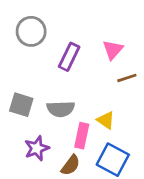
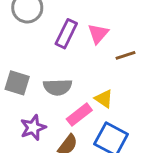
pink triangle: (113, 50) -> (98, 34), moved
pink rectangle: (82, 136) -> (79, 115), turned 40

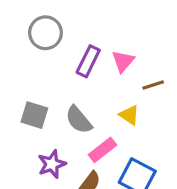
gray semicircle: (58, 87) -> (79, 120), turned 52
yellow triangle: (104, 99) -> (129, 115), moved

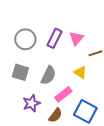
gray circle: (45, 33) -> (25, 39), moved
gray semicircle: (79, 120) -> (48, 75), turned -114

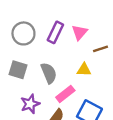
yellow triangle: (80, 72) -> (84, 70), turned -32
gray semicircle: (48, 75) -> (49, 73), turned -48

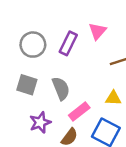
pink triangle: (80, 32) -> (97, 31), moved
yellow triangle: (84, 70) -> (113, 98), moved

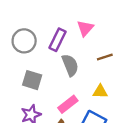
gray square: (27, 85) -> (32, 80), moved
gray semicircle: (61, 88) -> (70, 65), moved

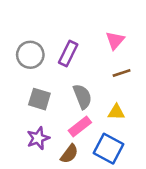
pink triangle: (85, 28) -> (115, 40), moved
gray semicircle: (70, 65) -> (82, 96), moved

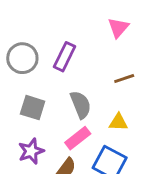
pink triangle: (115, 40) -> (118, 28), moved

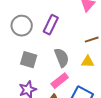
yellow triangle: (118, 122) -> (88, 62), moved

